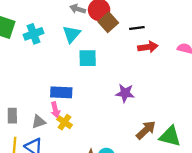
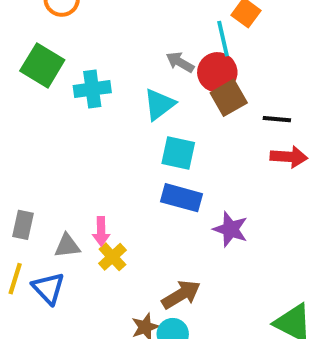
blue rectangle: (61, 92) -> (181, 198), moved
brown arrow: (146, 130) -> (181, 295), moved

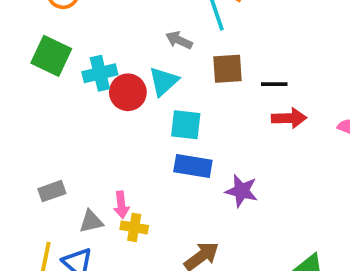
red circle: (217, 72) -> (128, 92), moved
brown square: (229, 98) -> (228, 69), turned 32
gray rectangle: (23, 225) -> (52, 191), moved, turned 64
yellow cross: (112, 257) -> (134, 227), turned -32

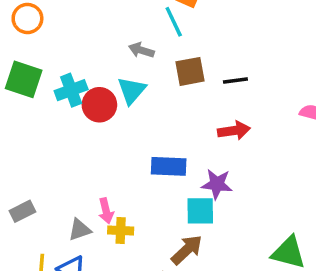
red arrow: (289, 118) -> (234, 131), moved
cyan square: (186, 125) -> (200, 211), moved
gray rectangle: (52, 191) -> (22, 211), moved

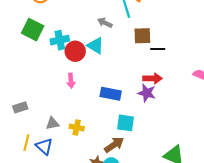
brown square: (190, 71) -> (142, 36), moved
cyan triangle: (132, 90) -> (96, 46), turned -48
purple star: (217, 184) -> (147, 93), moved
pink arrow: (106, 211) -> (71, 81), moved

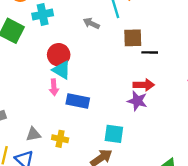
cyan cross: (60, 40) -> (43, 14), moved
cyan triangle: (96, 46) -> (62, 70), moved
blue rectangle: (111, 94) -> (78, 101), moved

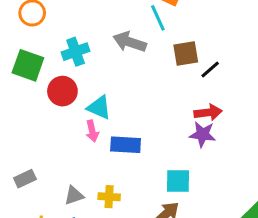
cyan cross: (43, 14) -> (76, 52), moved
gray arrow: (91, 23) -> (130, 42), size x1.5
black line: (150, 52) -> (210, 69), turned -35
red circle: (59, 55) -> (62, 91), moved

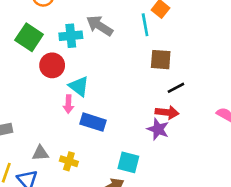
gray arrow: (130, 42) -> (100, 26), moved
black line: (210, 69) -> (176, 88), moved

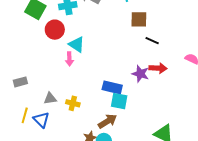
black line: (176, 88) -> (152, 41), turned 56
red arrow: (167, 112) -> (158, 68), moved
blue rectangle: (93, 122) -> (112, 87), moved

